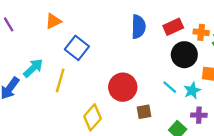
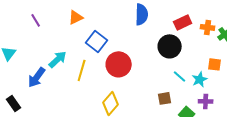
blue semicircle: (138, 27) -> (142, 14), moved
black circle: (184, 55) -> (170, 46), moved
red circle: (123, 87) -> (119, 64), moved
brown square: (144, 112) -> (165, 98), moved

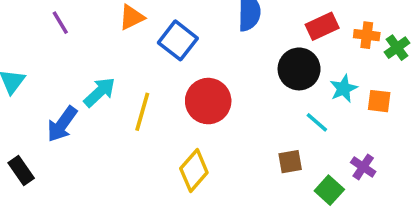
blue square: (97, 41) -> (178, 40), moved
cyan star: (200, 79) -> (344, 89), moved
purple cross: (206, 101) -> (363, 167), turned 32

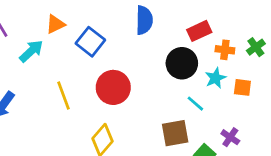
orange cross: (367, 35) -> (225, 50), moved
cyan arrow: (99, 92) -> (31, 51), moved
yellow line: (142, 112) -> (63, 96), turned -36
brown square: (290, 162) -> (175, 133), size x1.5

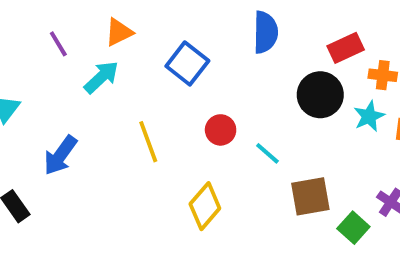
orange triangle: (55, 24) -> (119, 32), moved
red circle: (113, 87) -> (221, 130), size x0.6
cyan line: (195, 104) -> (267, 153), moved

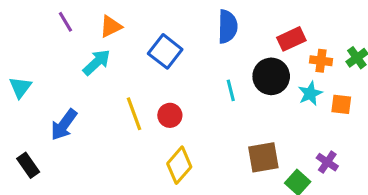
purple line: (58, 44) -> (65, 22), moved
red circle: (221, 130) -> (170, 115), moved
cyan line: (267, 153) -> (231, 90), moved, turned 35

